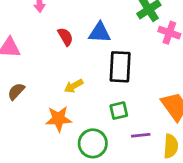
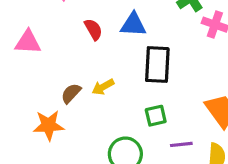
brown semicircle: (16, 91) -> (71, 93), moved
orange star: (59, 119) -> (49, 125), moved

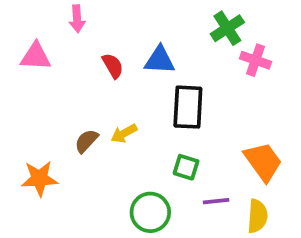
pink triangle: (28, 42) -> (36, 56), moved
green square: (156, 116) -> (186, 167), turned 30
orange star: (49, 125) -> (39, 179), moved

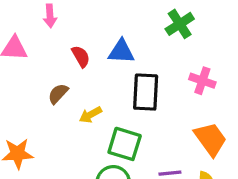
pink cross: (256, 60) -> (202, 81), moved
brown semicircle: (86, 141) -> (58, 94), moved
green square: (186, 167) -> (125, 144), moved, size x1.5

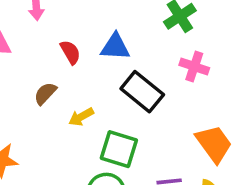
pink cross: (202, 81) -> (194, 67), moved
black rectangle: (146, 92) -> (142, 92), turned -54

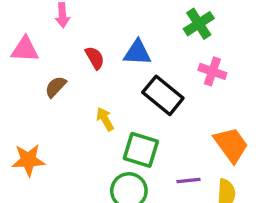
brown semicircle: (45, 93) -> (56, 87), moved
yellow arrow: (81, 117) -> (105, 119), turned 90

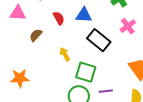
pink cross: (212, 71) -> (128, 26), turned 35
purple line: (189, 181) -> (106, 91), moved

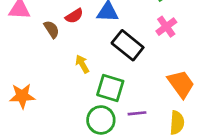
red semicircle: (59, 18) -> (74, 16), turned 88
brown semicircle: (36, 35) -> (52, 29), moved, turned 104

